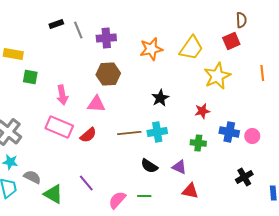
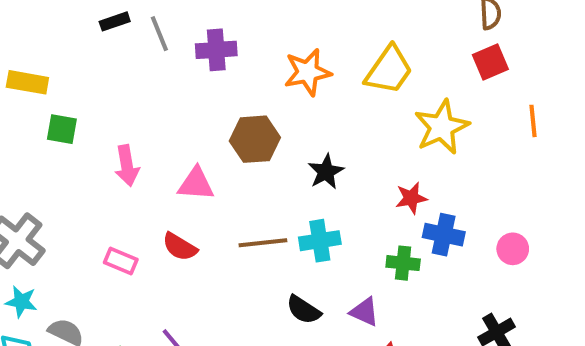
red square: (231, 41) -> (490, 62), moved
brown hexagon: (108, 74) -> (255, 139), moved
pink rectangle: (59, 127) -> (121, 261), moved, size x0.6
blue cross: (229, 132) -> (444, 235), moved
red semicircle: (88, 135) -> (180, 247), turned 72

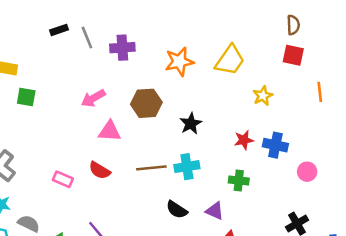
red square: (490, 62) -> (293, 55), turned 35
yellow star: (442, 127) -> (263, 96), size x0.6
pink arrow: (127, 166) -> (93, 98), moved, turned 70
blue cross: (444, 235) -> (275, 145), moved

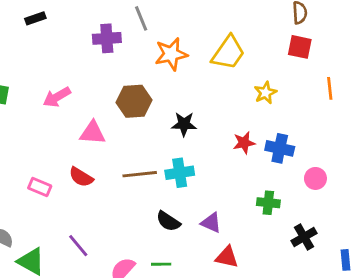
gray line: (87, 38) -> (141, 18), moved
pink arrow: (93, 98) -> (57, 97), moved
black star: (191, 124) -> (184, 124), turned 30
green cross: (239, 181) -> (268, 203), moved

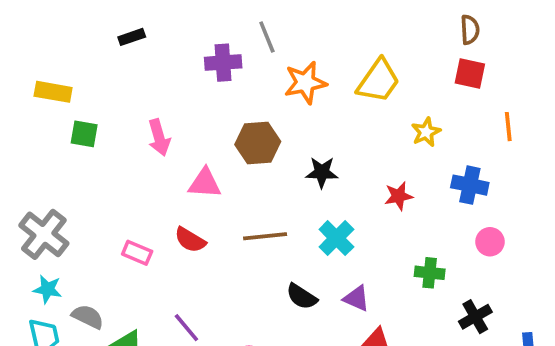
pink arrow: (57, 97) -> (159, 138), turned -76
blue cross: (280, 148) -> (470, 185), moved
cyan cross: (180, 173) -> (336, 238), moved, turned -36

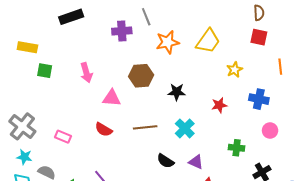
black rectangle: (132, 37) -> (71, 17), size x1.6
pink rectangle: (137, 253) -> (63, 137), moved

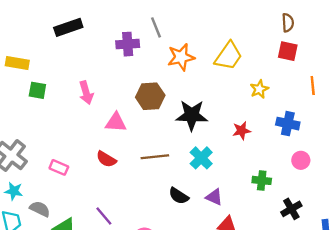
black star: (177, 92) -> (192, 115), size x1.5

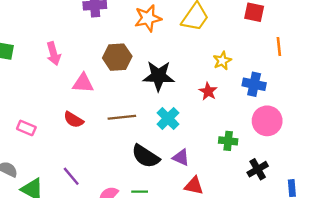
yellow star: (259, 89) -> (222, 61), moved
red star: (242, 131) -> (208, 91), turned -30
pink circle: (301, 160) -> (267, 121), size x1.6
black semicircle: (179, 196) -> (146, 156), size x1.4

